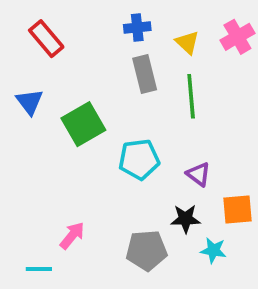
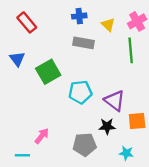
gray rectangle: (145, 74) -> (84, 43), turned -66
green line: (191, 96) -> (131, 50), moved
purple triangle: (198, 174) -> (115, 101), size x1.5
cyan star: (213, 250) -> (126, 153), moved

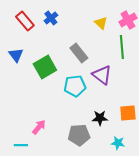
blue cross: (79, 16) -> (51, 18), moved, turned -32
gray rectangle: (84, 43) -> (79, 53), moved, turned 42
purple triangle: (115, 101) -> (102, 75), moved

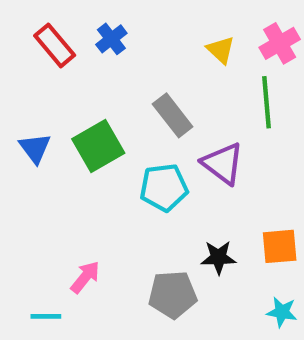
blue triangle: (16, 55) -> (35, 148), moved
cyan star: (118, 143) -> (282, 312), moved

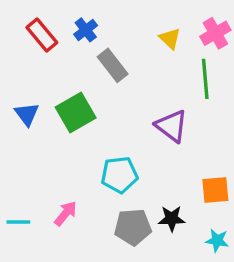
gray rectangle: (173, 115) -> (113, 65), moved
cyan pentagon: (164, 187) -> (119, 175), moved
black star: (218, 257) -> (172, 219), moved
cyan line: (46, 316) -> (18, 222), moved

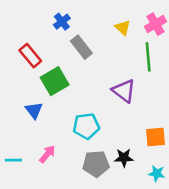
red rectangle: (42, 35) -> (30, 56), moved
blue triangle: (27, 114) -> (34, 110), moved

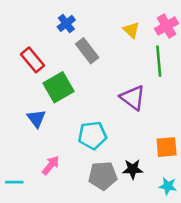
cyan line: (13, 160) -> (14, 182), moved

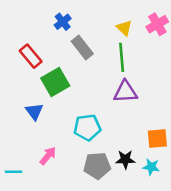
green line: (159, 61) -> (122, 57), moved
purple triangle: (133, 98) -> (125, 92), turned -40
cyan star: (168, 186) -> (151, 167), moved

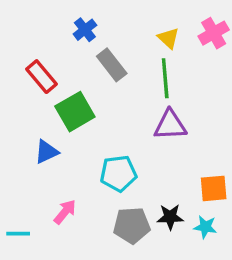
blue triangle: (34, 111) -> (47, 152), turned 42

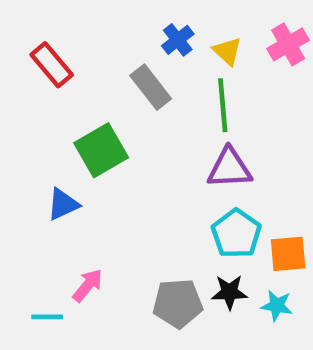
blue cross: (85, 30) -> (178, 40), moved
red rectangle: (41, 77) -> (52, 65), moved
cyan pentagon: (118, 173) -> (236, 234), moved, turned -30
cyan line: (18, 234) -> (47, 317), moved

